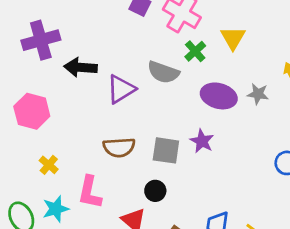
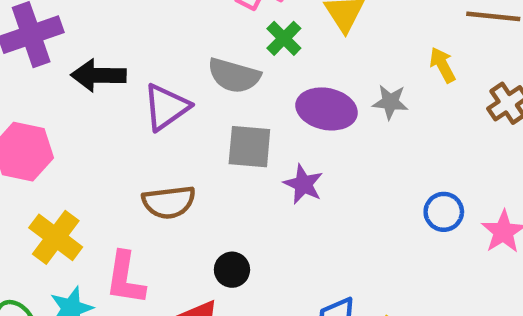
gray square: (166, 150) -> (249, 147), moved
yellow cross: (49, 165) -> (56, 237), size x1.6

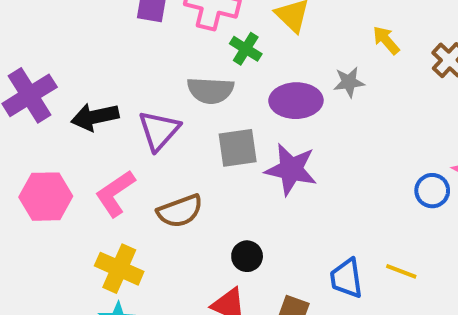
purple star: (303, 184) -> (291, 169), size x1.5
blue circle: (444, 212) -> (432, 191), moved
yellow cross: (56, 237) -> (119, 269), moved
pink L-shape: (125, 278) -> (115, 193), moved, turned 60

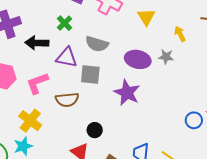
yellow arrow: (386, 40) -> (180, 34), moved
green cross: (246, 49) -> (65, 23), moved
purple triangle: (159, 131) -> (67, 57), turned 45
gray square: (238, 148) -> (90, 74), moved

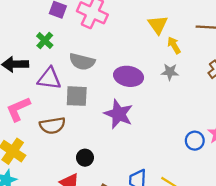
yellow triangle: (146, 17) -> (158, 25), moved
gray star: (166, 57) -> (170, 72), moved

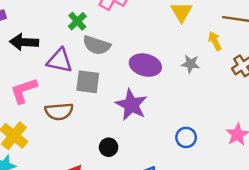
green cross: (45, 41) -> (77, 21), moved
yellow arrow: (174, 45) -> (215, 41), moved
blue circle: (195, 141) -> (186, 137), moved
black circle: (85, 158) -> (109, 147), moved

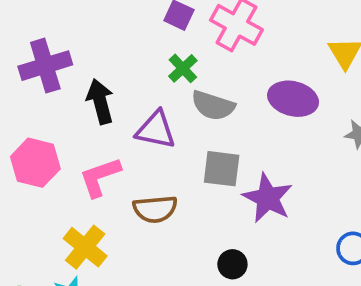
black arrow: (24, 42) -> (100, 101), turned 72
purple ellipse: (145, 65) -> (293, 99), moved
gray square: (88, 82) -> (222, 169), moved

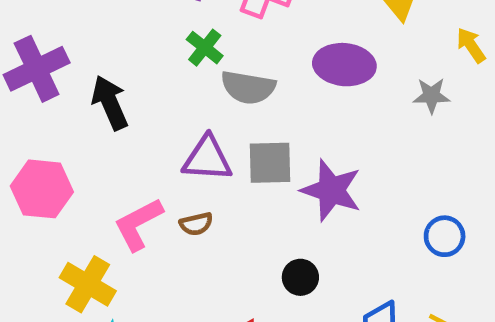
purple triangle: (156, 130) -> (207, 159), moved
pink L-shape: (100, 177) -> (138, 224), moved
brown semicircle: (155, 209) -> (196, 224), size x0.6
yellow cross: (85, 247) -> (88, 284), moved

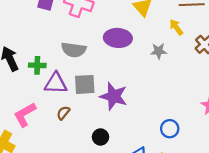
green cross: (205, 48) -> (37, 65), moved, turned -35
brown semicircle: (196, 224) -> (63, 113), moved, turned 144
blue circle: (445, 236) -> (170, 129), moved

